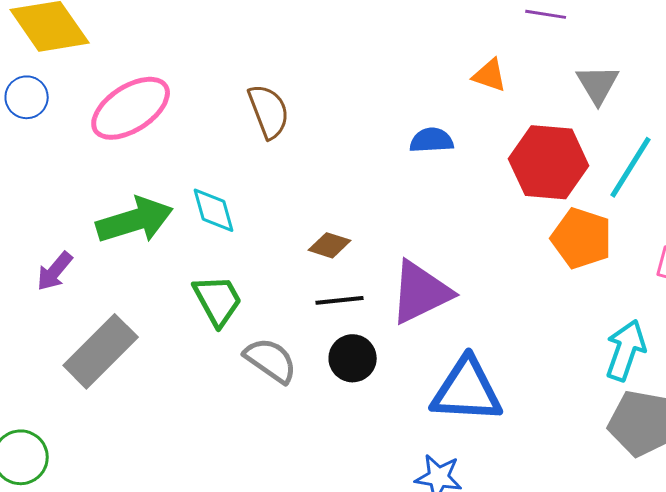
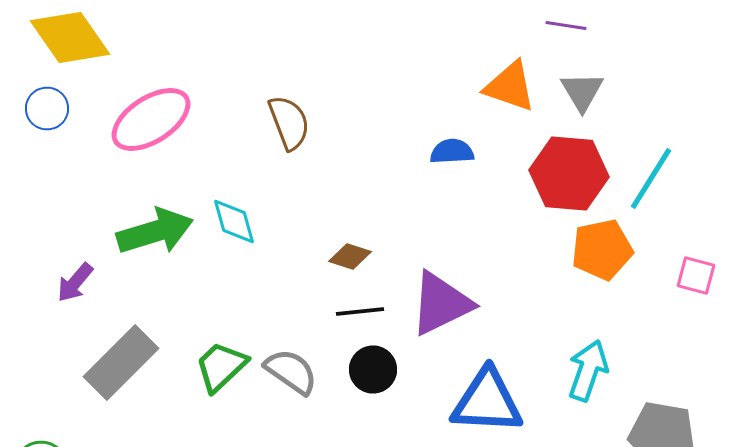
orange triangle: (490, 75) -> (510, 86), size x1.5
gray triangle: (598, 84) -> (582, 92), moved
orange pentagon: (582, 238) -> (602, 250), turned -30
green trapezoid: (218, 300) -> (221, 366), moved, turned -104
cyan arrow: (626, 350) -> (588, 370), moved

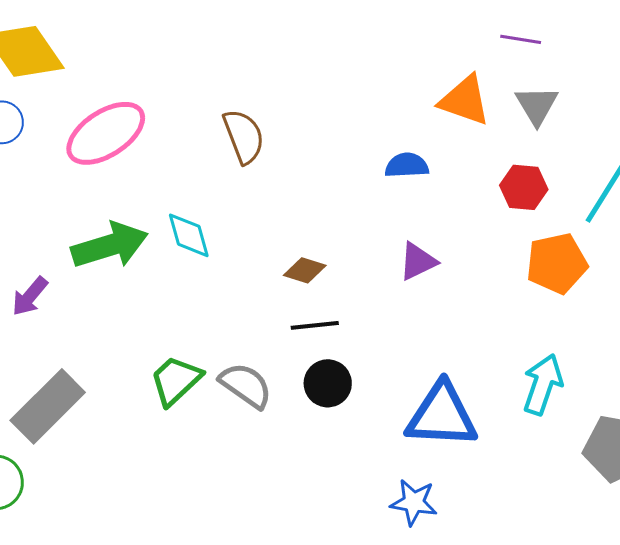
red hexagon: (569, 174) -> (524, 187), size x0.6
purple triangle: (441, 304) -> (418, 261), moved, size x0.6
gray rectangle: (121, 362) -> (48, 406), moved

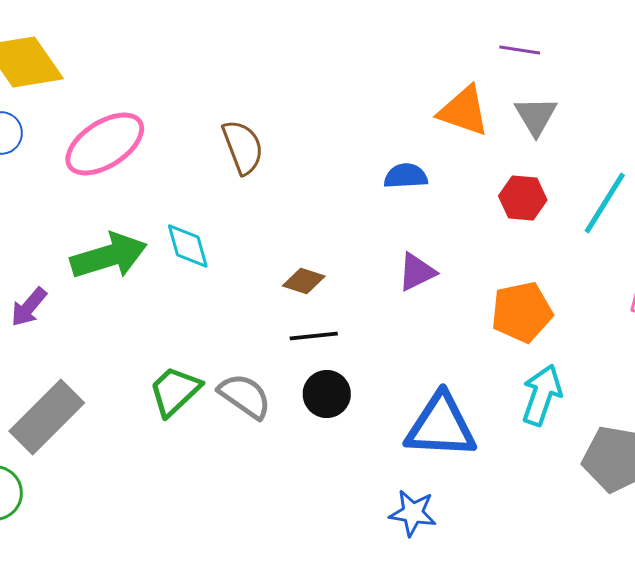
orange pentagon: (557, 263) -> (522, 312), moved

